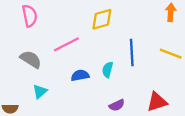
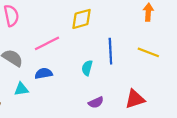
blue semicircle: (80, 75) -> (44, 73), moved
cyan triangle: (40, 91) -> (21, 89), turned 32

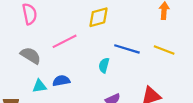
blue line: (110, 51) -> (127, 49), turned -70
blue semicircle: (44, 73) -> (61, 81), moved

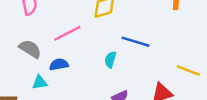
yellow line: (164, 50) -> (188, 70), moved
blue semicircle: (61, 81) -> (59, 64), moved

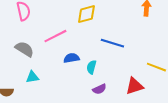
cyan semicircle: (110, 60) -> (91, 67), moved
blue semicircle: (59, 64) -> (71, 58), moved

